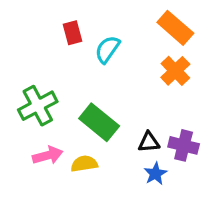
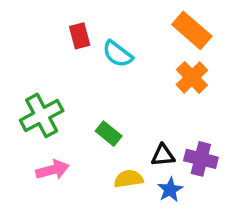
cyan semicircle: (107, 49) -> (118, 54), turned -88
green rectangle: (99, 122) -> (109, 134), size x0.6
yellow semicircle: (84, 164) -> (128, 179), moved

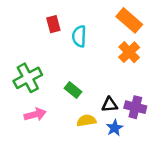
cyan semicircle: (118, 54) -> (79, 36), turned 55

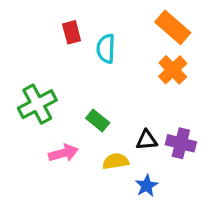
pink arrow: (35, 114) -> (63, 153), moved
blue star: (115, 128) -> (147, 186), moved

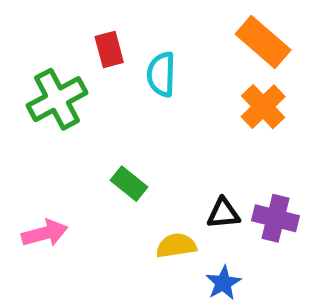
green cross: (37, 104) -> (57, 99), moved
green rectangle: (98, 120) -> (129, 184), moved
pink arrow: (63, 153) -> (45, 233), moved

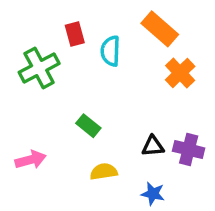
orange rectangle: (263, 42) -> (160, 29), moved
yellow semicircle: (176, 246) -> (104, 172), moved
blue star: (223, 283) -> (153, 194), turned -30

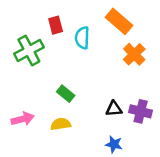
yellow semicircle: (104, 172) -> (61, 124), moved

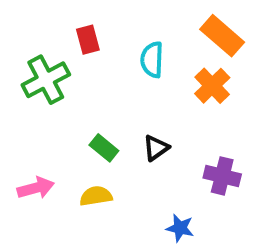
orange rectangle: (119, 21) -> (222, 36), moved
cyan semicircle: (82, 38) -> (152, 60), moved
black triangle: (114, 109) -> (156, 148), moved, turned -30

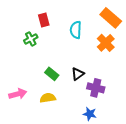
green cross: (46, 80) -> (31, 39), moved, size x0.6
purple cross: (222, 176) -> (96, 88), moved

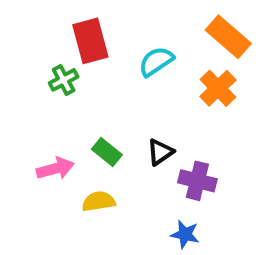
red rectangle: (44, 20) -> (90, 41), size x1.5
cyan semicircle: (76, 30) -> (156, 61), turned 54
pink arrow: (18, 94) -> (55, 168), moved

